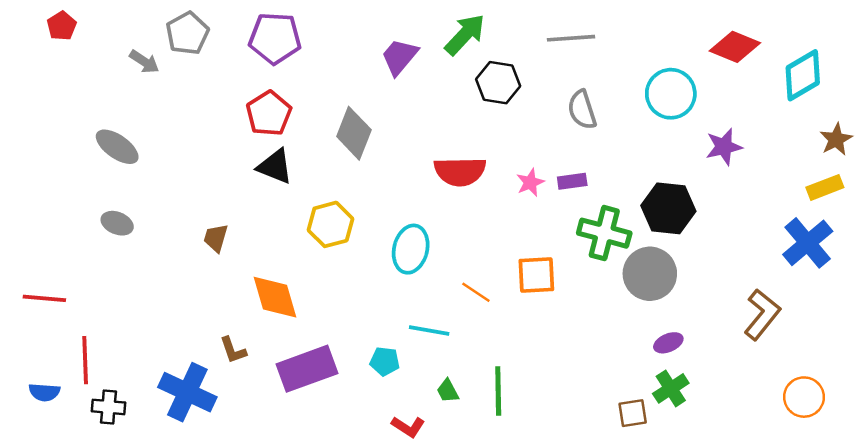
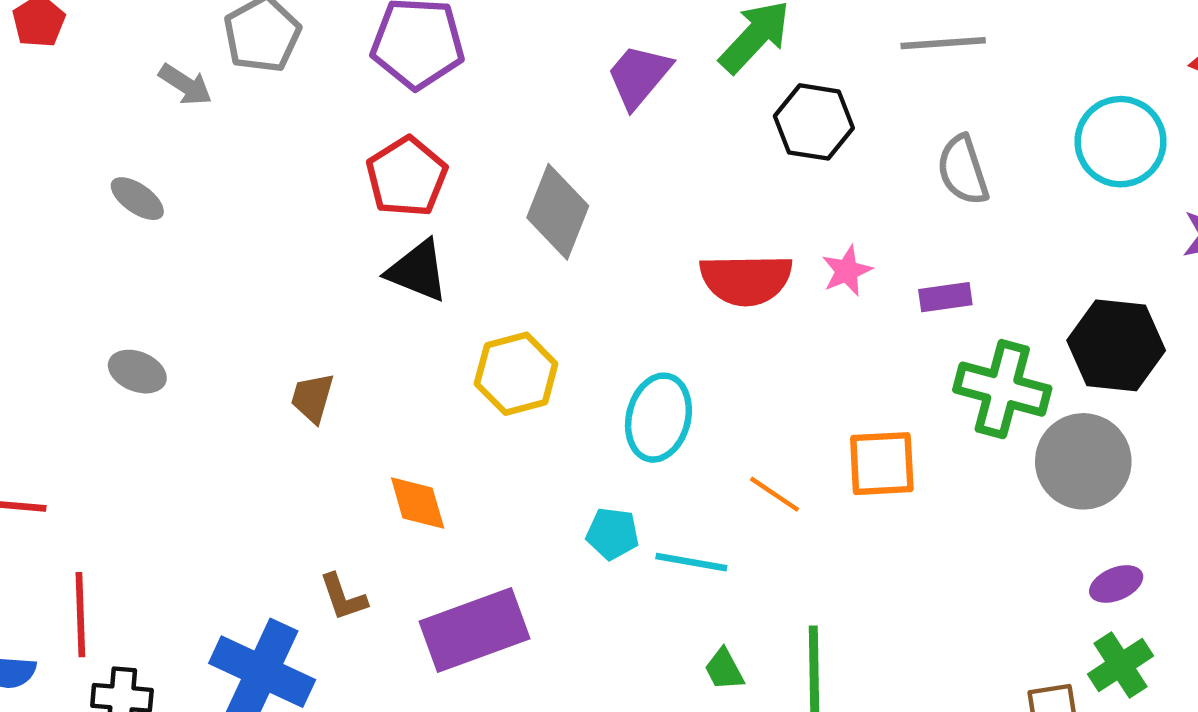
gray ellipse: (117, 147) -> (137, 199), moved, size x0.7
pink star: (530, 182) -> (847, 271), moved
orange diamond: (275, 297) -> (418, 503), size x0.7
cyan pentagon: (385, 361) -> (612, 534), moved

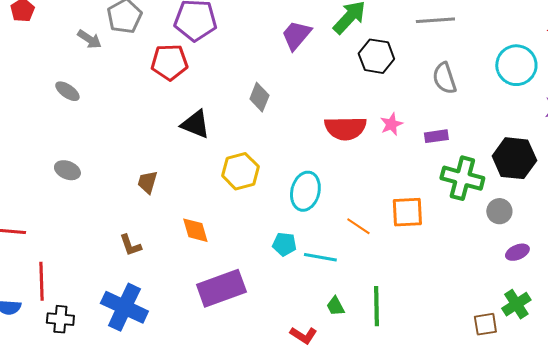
red pentagon: (407, 177) -> (169, 62), moved, turned 30
gray diamond: (558, 212) -> (259, 97), size x0.7
gray circle: (1083, 461) -> (499, 211), size x0.6
purple ellipse: (1116, 584) -> (517, 252), moved
brown L-shape: (343, 597) -> (130, 245), moved

